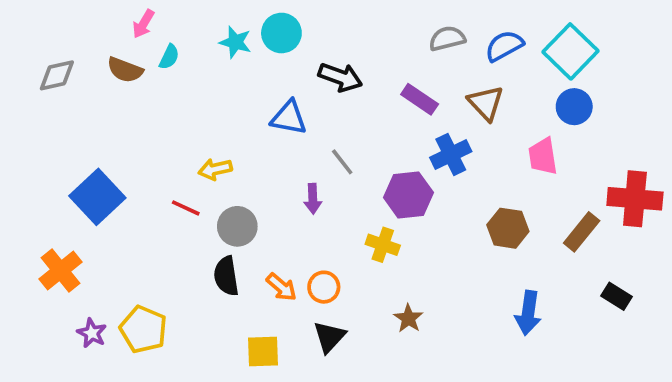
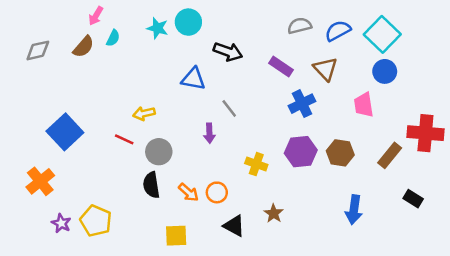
brown semicircle: (125, 70) -> (83, 47), turned -70
purple hexagon: (408, 195) -> (301, 152), moved
black triangle: (329, 337) -> (234, 226), moved, turned -45

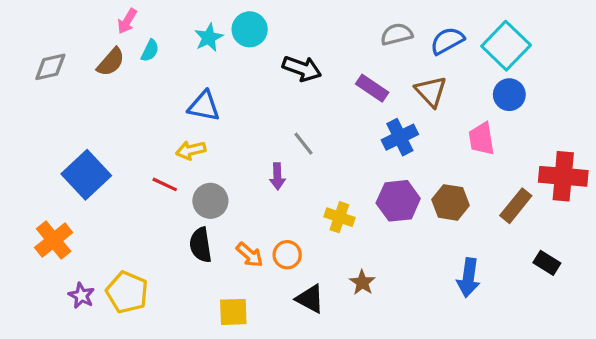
cyan star: (158, 28) -> (209, 37), turned 30
blue triangle: (193, 79) -> (204, 106), moved

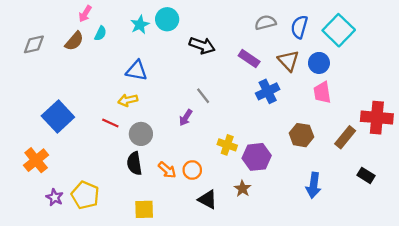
blue semicircle: (447, 41) -> (299, 27), turned -45
blue circle: (509, 95) -> (319, 63), moved
purple arrow: (277, 176) -> (186, 118), turned 35
purple hexagon: (398, 201) -> (257, 157), moved
yellow square: (233, 312) -> (144, 209), moved

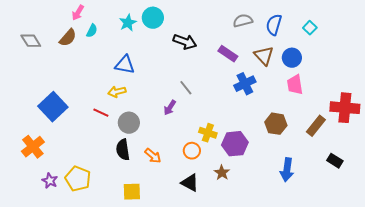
cyan square: (339, 30) -> (310, 28), size x0.5
gray diamond: (34, 44) -> (31, 41), turned 70
orange circle: (192, 170) -> (192, 151), moved

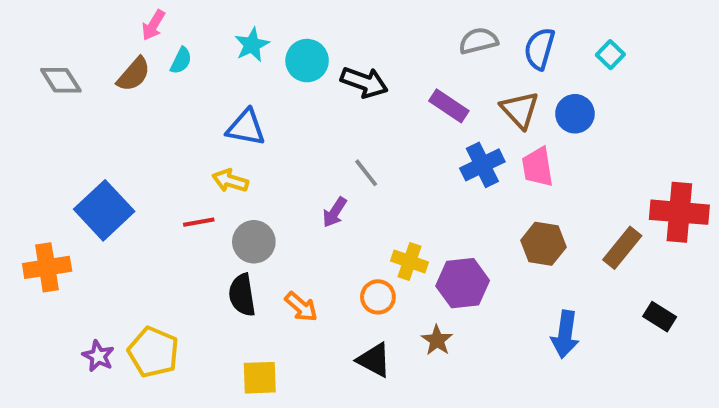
cyan circle: (153, 18) -> (307, 61), moved
pink trapezoid: (295, 85) -> (538, 167), moved
yellow arrow: (117, 92) -> (230, 181), turned 30
red line: (101, 113) -> (199, 222), turned -35
orange cross: (33, 147) -> (47, 267), moved, turned 30

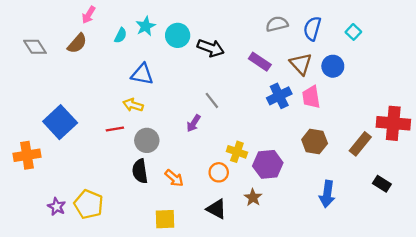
cyan semicircle: (181, 61) -> (121, 35), moved
yellow square: (260, 378) -> (165, 219), moved

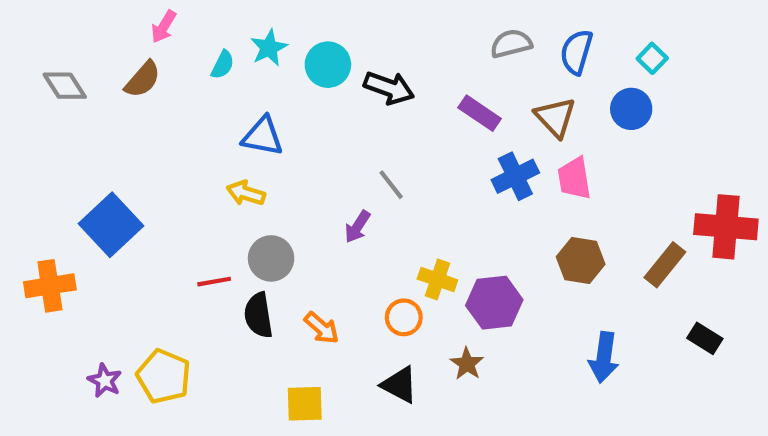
blue circle: (333, 66) -> (631, 109), moved
red line: (115, 129) -> (214, 282), moved

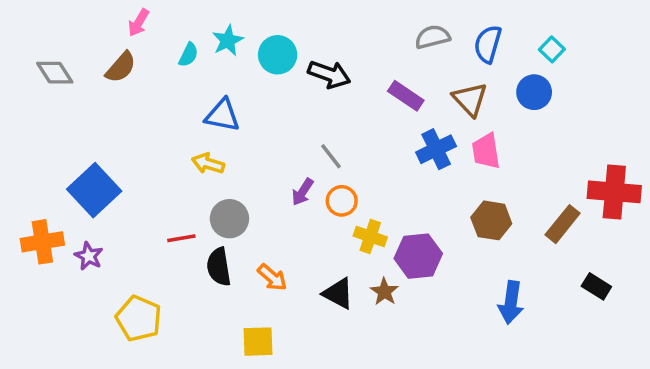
orange circle: (404, 317) -> (342, 201), moved
brown star: (467, 364) -> (384, 292), moved
purple star: (105, 381) -> (89, 256), moved
black triangle: (400, 385) -> (338, 293), moved

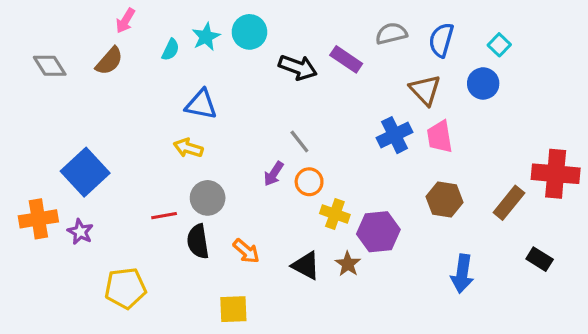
cyan circle: (278, 55) -> (249, 32), moved
purple rectangle: (406, 96) -> (346, 59), moved
yellow pentagon: (139, 318) -> (125, 288), turned -30

